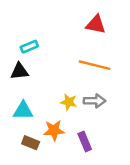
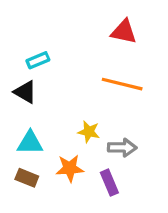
black triangle: (19, 71) -> (25, 92), turned 36
gray arrow: (95, 101) -> (122, 148), moved
brown rectangle: (31, 143) -> (27, 178), moved

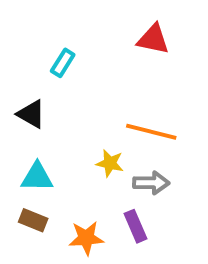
cyan rectangle: (38, 60) -> (63, 63), moved, turned -35
orange line: (122, 84) -> (151, 132), moved
orange star: (70, 168) -> (86, 238), moved

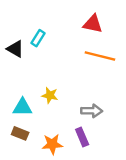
black triangle: (31, 114) -> (15, 49), moved
orange line: (151, 132) -> (100, 56), moved
yellow star: (110, 163) -> (50, 95), moved

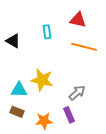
cyan rectangle: (38, 38) -> (47, 32), moved, turned -40
yellow star: (50, 95) -> (42, 80), size x1.6
gray arrow: (92, 111) -> (77, 93), turned -42

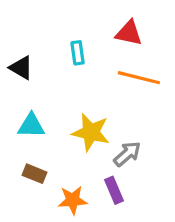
yellow star: (42, 80) -> (91, 132), moved
cyan triangle: (19, 90) -> (31, 126), moved
brown rectangle: (17, 112) -> (35, 174), moved

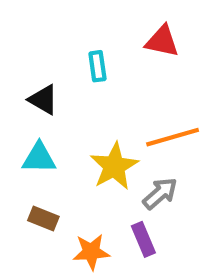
black triangle: (21, 68) -> (43, 100), moved
orange line: (139, 78) -> (173, 137), moved, turned -30
yellow star: (91, 132) -> (114, 166), turned 30

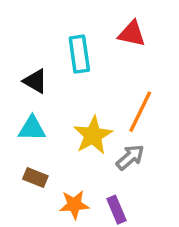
cyan rectangle: (97, 66) -> (79, 54), size x1.5
orange line: (173, 137) -> (140, 112), turned -48
purple rectangle: (143, 239) -> (117, 210), moved

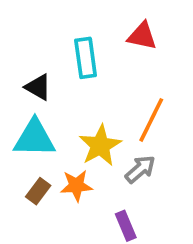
cyan triangle: (32, 128) -> (34, 138), size x1.4
brown rectangle: (35, 178) -> (38, 191), turned -75
orange star: (74, 205) -> (76, 186), moved

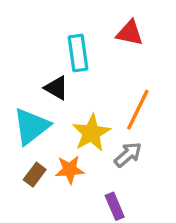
black triangle: (38, 87) -> (56, 88), moved
cyan triangle: (34, 138) -> (31, 126), turned -39

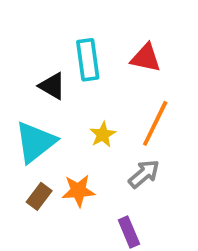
red triangle: (130, 33) -> (146, 58), moved
black triangle: (56, 88) -> (52, 86), moved
yellow star: (91, 133) -> (103, 135), moved, size x0.6

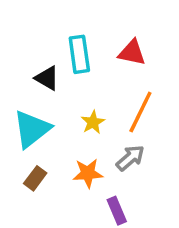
orange star: (78, 191) -> (88, 173), moved

